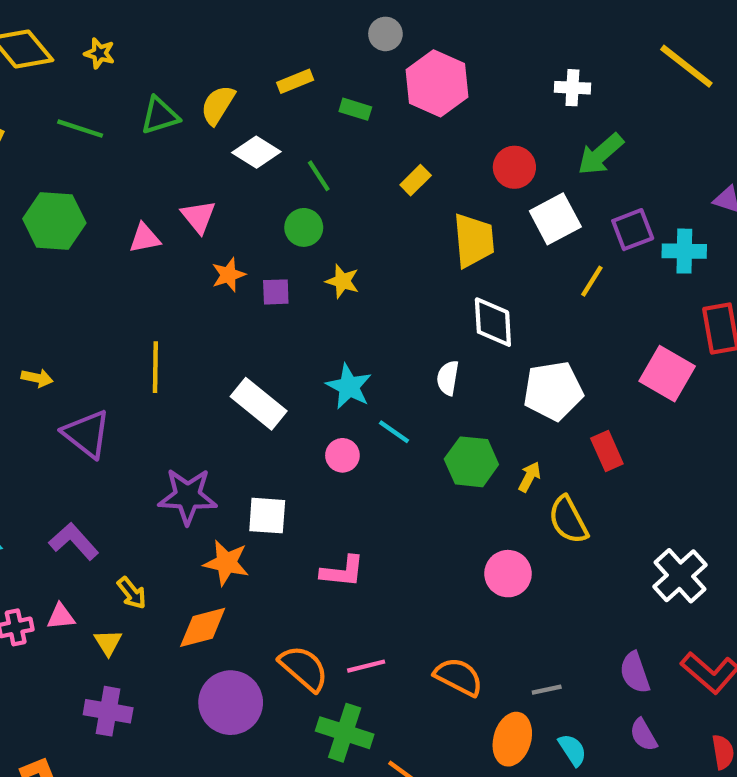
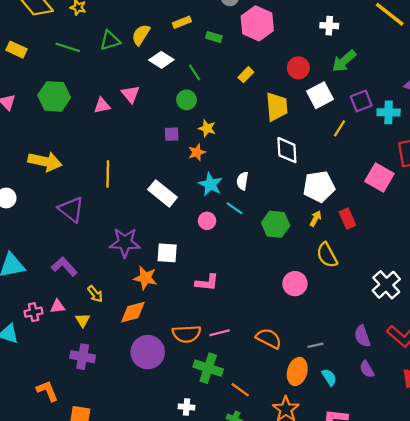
orange star: (228, 275) -> (197, 152), moved
yellow arrow: (37, 378) -> (45, 161), moved, size x2.0
white semicircle: (448, 378) -> (242, 181), moved
yellow arrow: (529, 477) -> (315, 219), moved
orange semicircle: (304, 668) -> (186, 334), turned 136

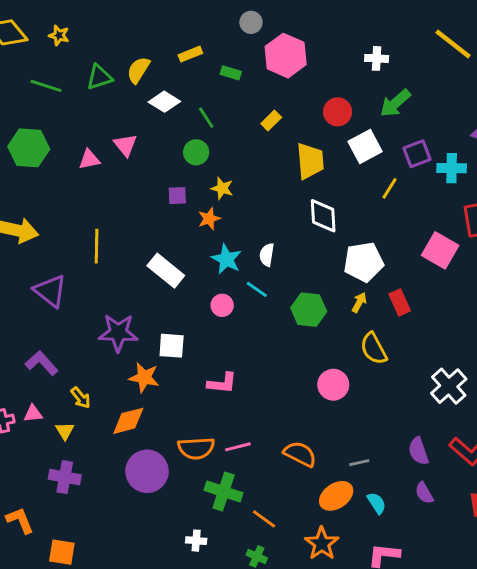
orange ellipse: (297, 372) -> (336, 496), turned 40

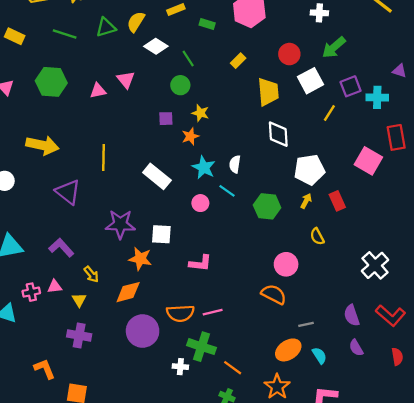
yellow semicircle: (374, 349) -> (317, 236), size x0.7
orange semicircle: (300, 454) -> (274, 294), moved
white cross: (196, 541) -> (180, 367), moved

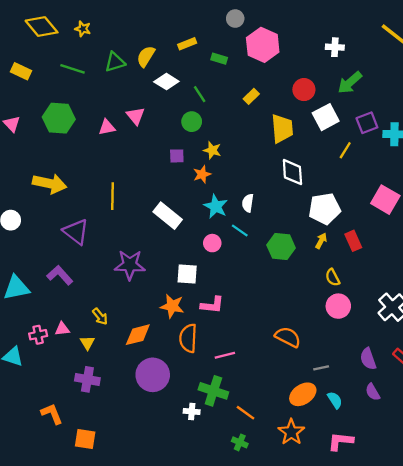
white square: (161, 234) -> (187, 274), moved
purple L-shape: (61, 248) -> (60, 275), moved
orange star: (140, 259) -> (172, 306), moved
pink circle: (286, 264) -> (338, 306), moved
orange semicircle: (180, 313) -> (188, 338), moved, turned 96

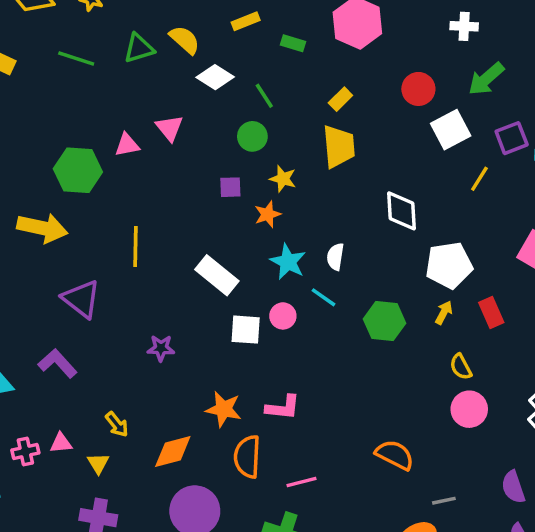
yellow semicircle: (146, 56) -> (185, 40), turned 100
green hexagon: (59, 118) -> (78, 170), moved
yellow trapezoid: (282, 129) -> (339, 147), moved
purple star: (130, 265) -> (161, 348), size x0.6
white square: (187, 274) -> (246, 330), moved

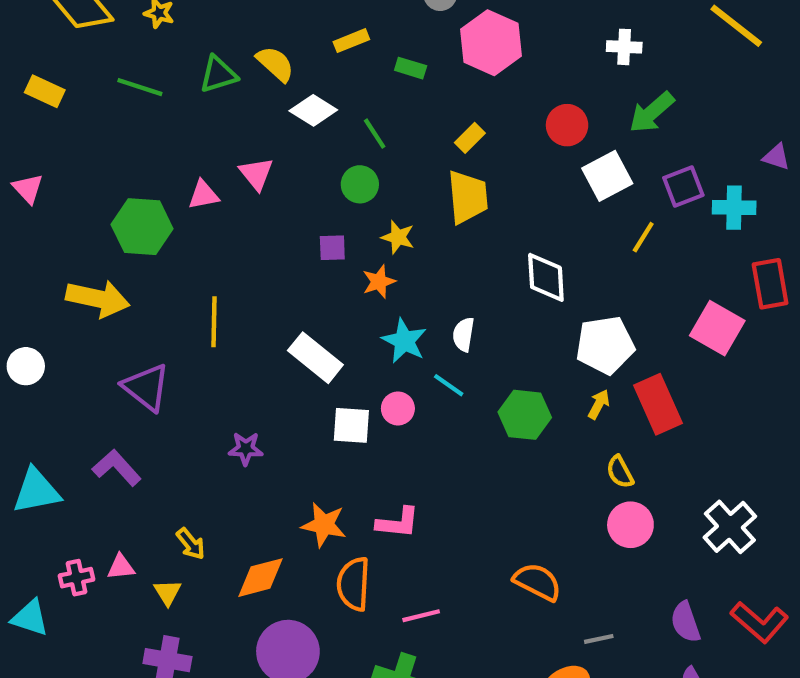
red rectangle: (491, 313) -> (658, 404), size x1.5

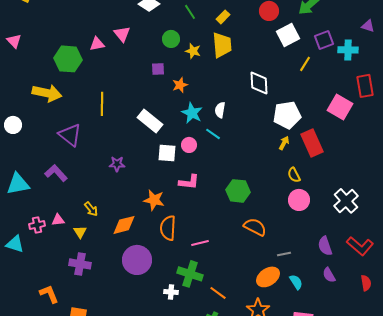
green line: (375, 134) -> (190, 12), moved
yellow star: (398, 237) -> (193, 51), moved
green hexagon: (525, 415) -> (238, 191), moved
pink L-shape: (398, 523) -> (189, 182), moved

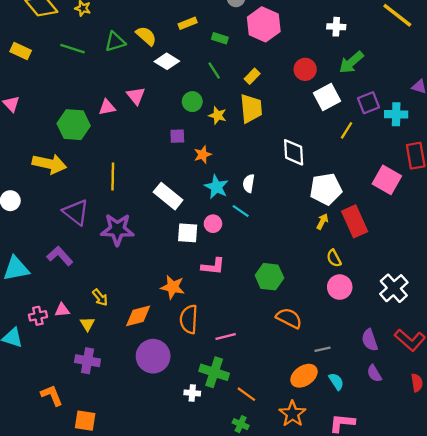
purple star: (117, 164) -> (117, 229), moved, size x1.8

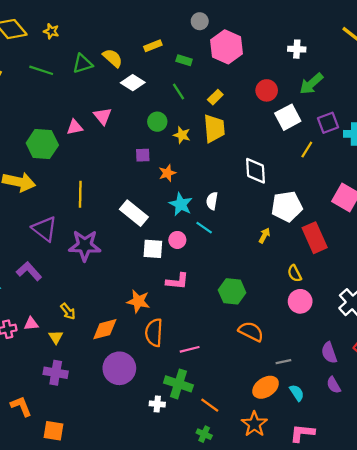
yellow arrow: (322, 221) -> (264, 235), moved

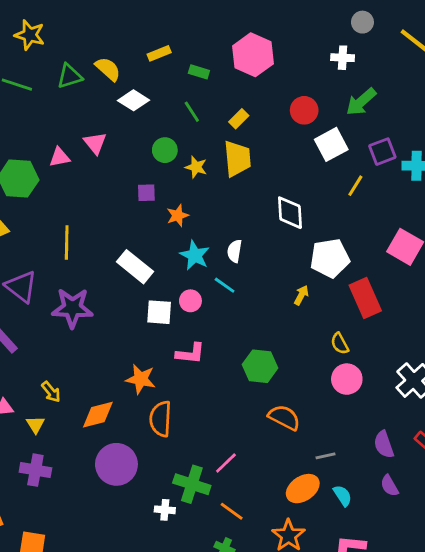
gray circle: (200, 21) -> (362, 22), moved
yellow star: (51, 31) -> (30, 35), size x1.5
pink line: (190, 349) -> (226, 463), moved, turned -30

